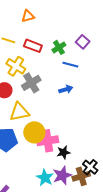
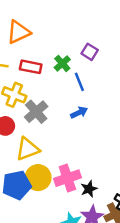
orange triangle: (28, 16) -> (19, 32), size x1.5
blue line: (70, 65) -> (79, 82), turned 63
yellow circle: (34, 132) -> (38, 178), moved

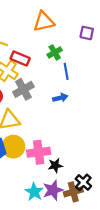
orange triangle: (19, 32) -> (44, 22), moved
purple square: (90, 52) -> (87, 33), moved, turned -32
red rectangle: (31, 67) -> (20, 58), moved

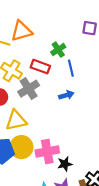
orange triangle: (44, 22) -> (21, 31), moved
red rectangle: (20, 58) -> (40, 67), moved

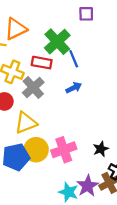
green cross: (58, 50) -> (57, 42), size x1.6
black star: (65, 164) -> (101, 149), moved

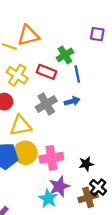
green cross: (57, 42) -> (65, 55), size x0.7
gray cross: (33, 88) -> (46, 104), moved
purple star: (88, 186) -> (59, 186), moved

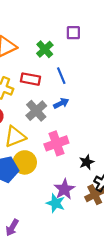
green cross: (65, 55) -> (45, 49), moved
pink cross: (51, 158) -> (56, 143), moved

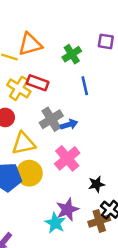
red rectangle: (31, 79) -> (38, 83), moved
blue arrow: (61, 103) -> (69, 124), moved
pink cross: (56, 143) -> (67, 158), turned -30

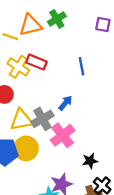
green cross: (72, 54) -> (57, 19), moved
gray cross: (51, 119) -> (42, 119), moved
blue arrow: (69, 124) -> (65, 103), turned -35

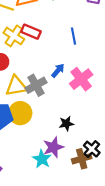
pink cross: (63, 135) -> (81, 79), moved
black star: (90, 161) -> (66, 124), moved

